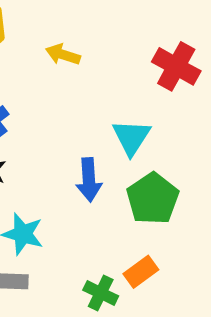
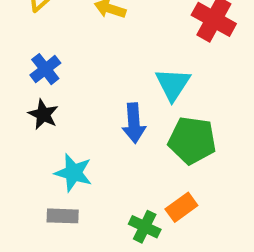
green pentagon: (153, 199) -> (192, 140), turned -30

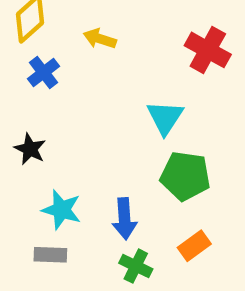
blue cross: (45, 69) -> (44, 72), moved
blue arrow: (134, 123) -> (125, 219), moved
orange rectangle: (181, 207) -> (194, 246), moved

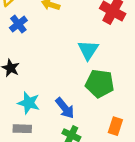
blue arrow: (125, 219) -> (65, 108), turned -35
orange rectangle: (194, 246) -> (115, 126), moved, turned -36

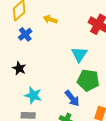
blue arrow: (65, 108) -> (72, 98), moved

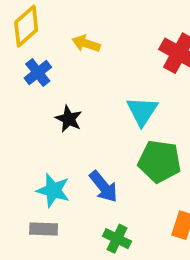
black star: (19, 68) -> (69, 119), moved
blue arrow: (72, 98) -> (104, 187), moved

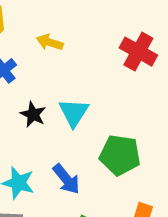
cyan triangle: (142, 111) -> (74, 113), moved

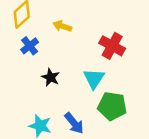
red cross: (138, 52) -> (112, 46), moved
cyan triangle: (74, 113) -> (94, 79), moved

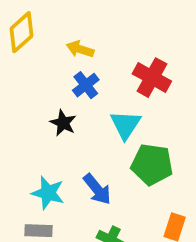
blue cross: (30, 46) -> (86, 85), moved

